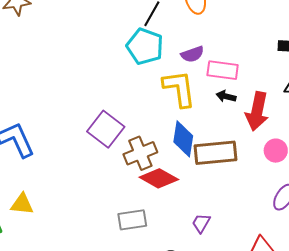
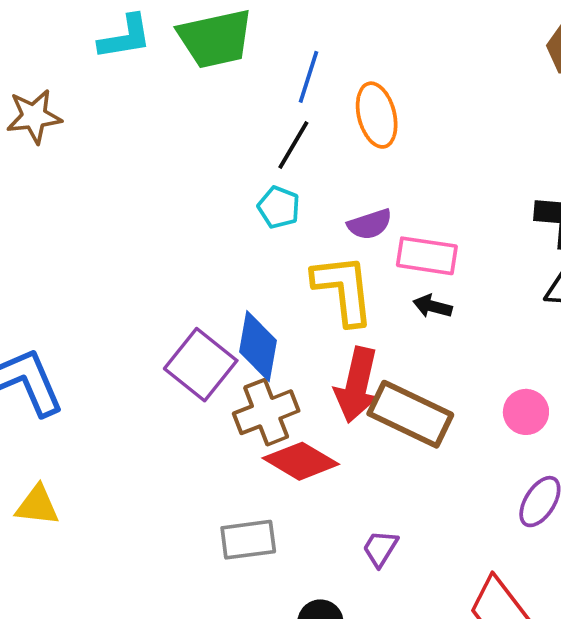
cyan pentagon: (145, 46) -> (279, 207), size x0.6
red arrow: (257, 111) -> (357, 385), moved
blue diamond: (183, 139) -> (258, 346), moved
brown rectangle: (215, 153) -> (410, 414), turned 30

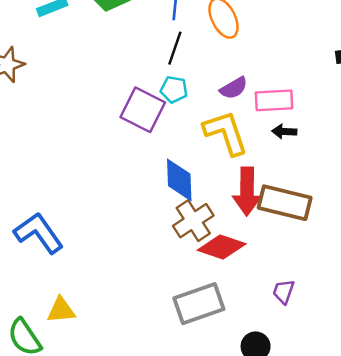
purple square: (201, 365) -> (143, 110), moved
gray rectangle: (248, 540) -> (199, 304), size x1.4

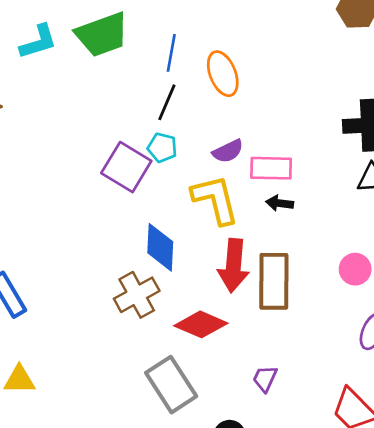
brown rectangle: (285, 203) -> (274, 281), turned 72
brown cross: (193, 221) -> (137, 295), moved
gray rectangle: (199, 304) -> (171, 385), turned 72

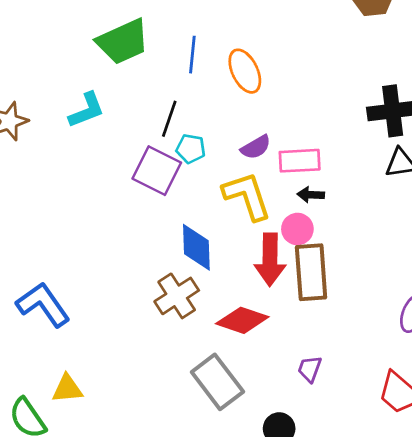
cyan L-shape: (38, 42) -> (87, 110), moved
black line: (167, 102) -> (169, 119), moved
pink circle: (355, 269) -> (297, 229), moved

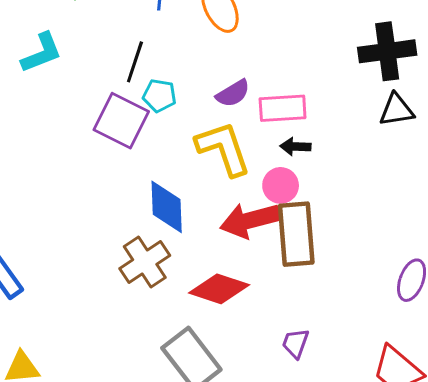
red arrow: (270, 260) -> (250, 220), turned 75

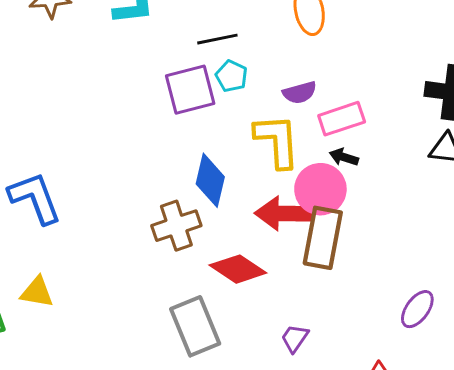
black line: (135, 62) -> (217, 39), turned 45
pink rectangle: (283, 108) -> (342, 119), turned -30
purple square: (121, 121) -> (190, 90), turned 34
pink circle: (281, 185) -> (320, 189), size x1.5

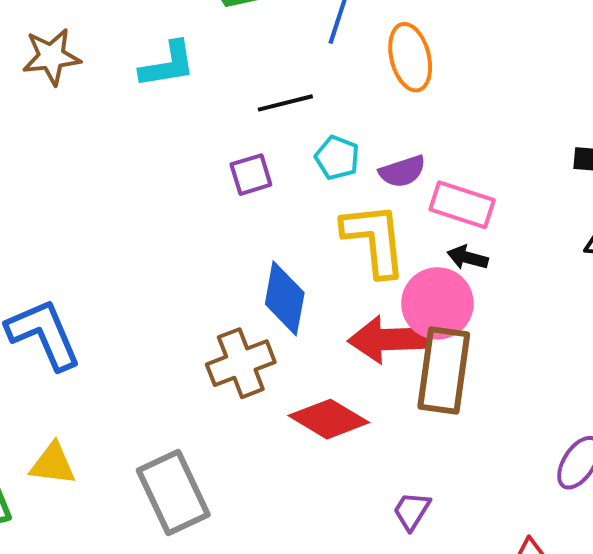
cyan pentagon: (231, 76) -> (337, 158), moved
purple square: (190, 90) -> (251, 175), size x0.6
pink rectangle: (342, 119) -> (462, 205), turned 39
gray rectangle: (195, 326) -> (173, 492), moved

